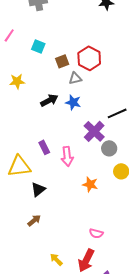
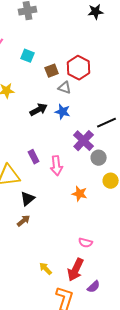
gray triangle: (75, 78) -> (65, 88), turned 32
brown arrow: (34, 220) -> (24, 221), moved

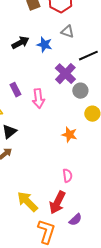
gray triangle: (65, 88) -> (67, 32), moved
orange star: (80, 194) -> (69, 135), moved
pink semicircle: (86, 243) -> (67, 176), turned -112
yellow arrow: (46, 269) -> (27, 202), size x1.6

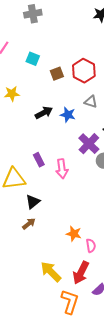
orange star: (69, 135) -> (74, 234), moved

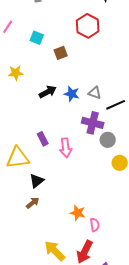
red hexagon: (84, 71) -> (88, 26), moved
gray triangle: (91, 102) -> (95, 93), moved
purple cross: (89, 144) -> (93, 123), turned -30

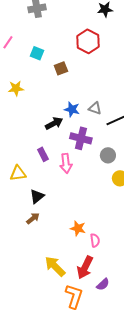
black arrow: (48, 92) -> (54, 123), moved
purple cross: (93, 123) -> (81, 138), moved
yellow triangle: (18, 158) -> (18, 173), size x0.7

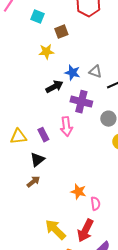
yellow star: (16, 88) -> (46, 52), moved
purple rectangle: (43, 154) -> (43, 135), moved

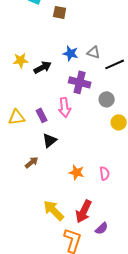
brown square: (61, 32) -> (60, 12), turned 32
yellow star: (46, 52) -> (21, 60), moved
black arrow: (54, 87) -> (43, 67), moved
black triangle: (37, 160) -> (50, 140), moved
pink semicircle: (95, 204) -> (105, 173), moved

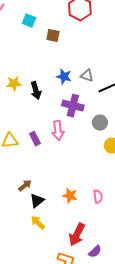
black arrow: (43, 67) -> (36, 91), turned 102
black triangle: (50, 140) -> (37, 201), moved
yellow arrow: (54, 210) -> (38, 223), moved, size x0.7

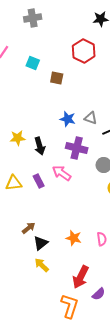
yellow star: (14, 84) -> (18, 138), moved
black arrow: (36, 91) -> (40, 146), moved
pink arrow: (58, 131) -> (62, 173), turned 132

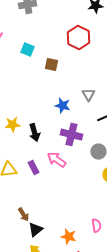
gray triangle: (91, 118) -> (88, 95), moved, turned 40
brown arrow: (29, 228) -> (23, 215), turned 96
orange star: (74, 238) -> (68, 237), moved

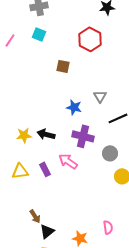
cyan square: (27, 50) -> (39, 34), moved
yellow star: (12, 125) -> (24, 135), moved
black arrow: (34, 133) -> (46, 134), turned 120

